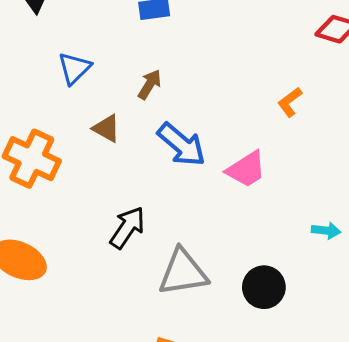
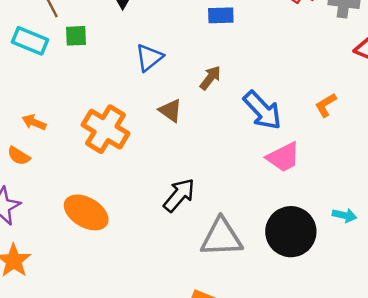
blue arrow: (182, 145) -> (262, 110), moved
black circle: (264, 287) -> (291, 232), moved, size x1.4

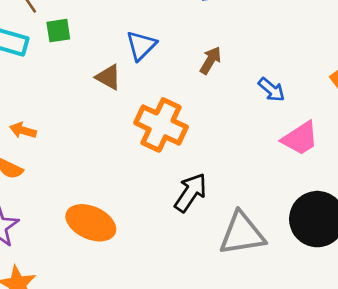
blue arrow: (262, 110) -> (272, 90), size x0.6
brown triangle: (170, 111) -> (108, 77), moved
orange cross: (106, 129) -> (161, 125), moved

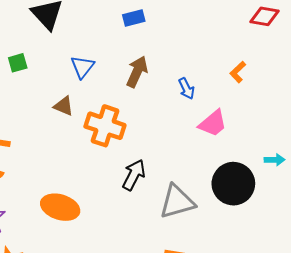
brown arrow: (210, 60) -> (137, 72), size x1.4
brown triangle: (108, 77) -> (64, 106), moved
blue arrow: (272, 90) -> (186, 89), turned 30

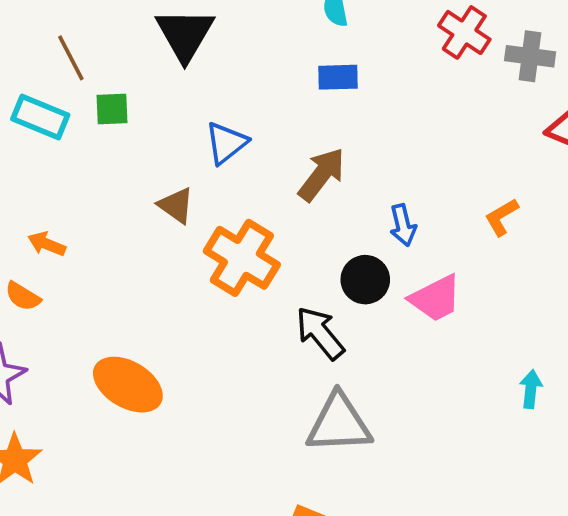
cyan arrow: (275, 160) -> (531, 389), turned -96
black arrow: (134, 175) -> (320, 333), moved, turned -80
black circle: (233, 184) -> (365, 280), moved, size x0.6

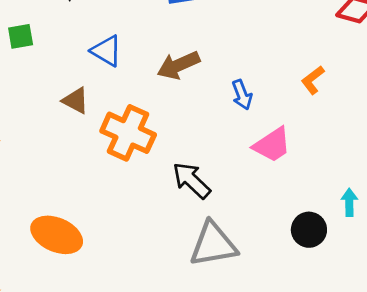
blue triangle: (226, 143) -> (106, 51), turned -44
brown arrow: (322, 175) -> (178, 65), turned -144
black circle: (365, 280) -> (309, 230), moved

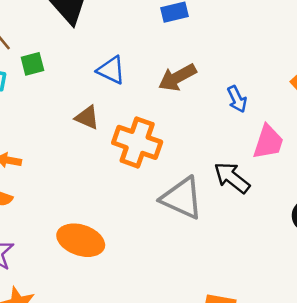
pink trapezoid: (272, 145) -> (268, 142), turned -33
black arrow: (191, 180) -> (232, 178), moved
gray triangle: (213, 244) -> (182, 198), moved, turned 39

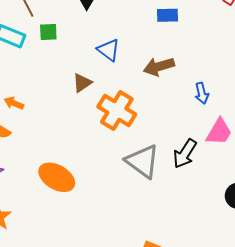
brown triangle: (87, 117) -> (82, 83), turned 50
black arrow: (232, 178) -> (185, 154), turned -108

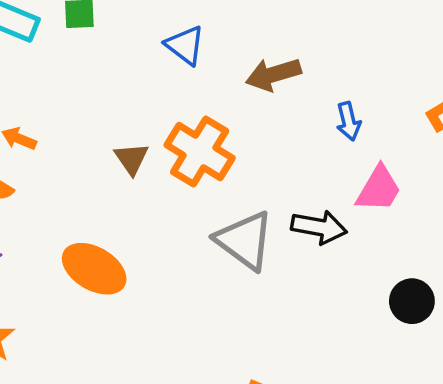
brown triangle: (82, 83) -> (131, 159), moved, turned -30
black arrow: (185, 154) -> (319, 227), turned -112

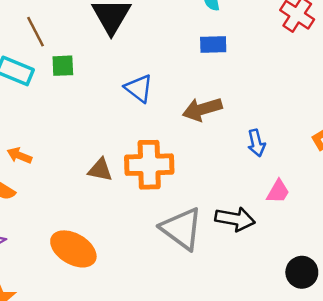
orange cross: (200, 152) -> (149, 165), turned -33
brown triangle: (131, 159) -> (100, 170), turned -44
pink trapezoid: (379, 189) -> (278, 192), size x0.7

